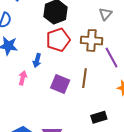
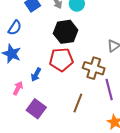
purple square: (60, 84) -> (36, 109), moved

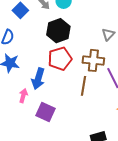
blue arrow: (36, 75) -> (38, 79), size x1.5
brown line: (78, 103) -> (84, 86), moved

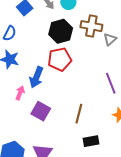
brown cross: (93, 60) -> (91, 26), moved
brown line: (84, 86) -> (79, 114), moved

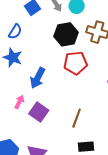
red pentagon: (60, 59) -> (75, 63), moved
pink arrow: (20, 93) -> (19, 102), moved

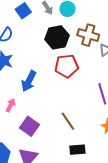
purple square: (39, 112) -> (30, 126), moved
brown line: (77, 118) -> (68, 121), turned -54

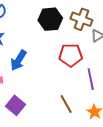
red pentagon: (67, 66) -> (71, 55), moved
brown line: (68, 121) -> (66, 104), moved

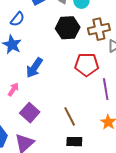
brown cross: (81, 19) -> (99, 29), turned -35
brown line: (66, 104) -> (70, 116), moved

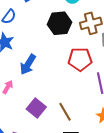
purple square: (30, 113) -> (36, 108), moved

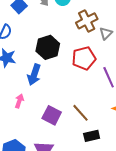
black hexagon: (60, 23) -> (48, 47), moved

